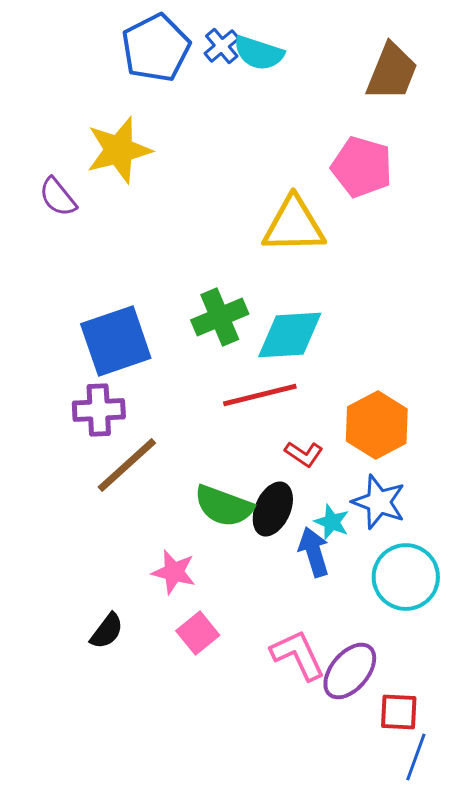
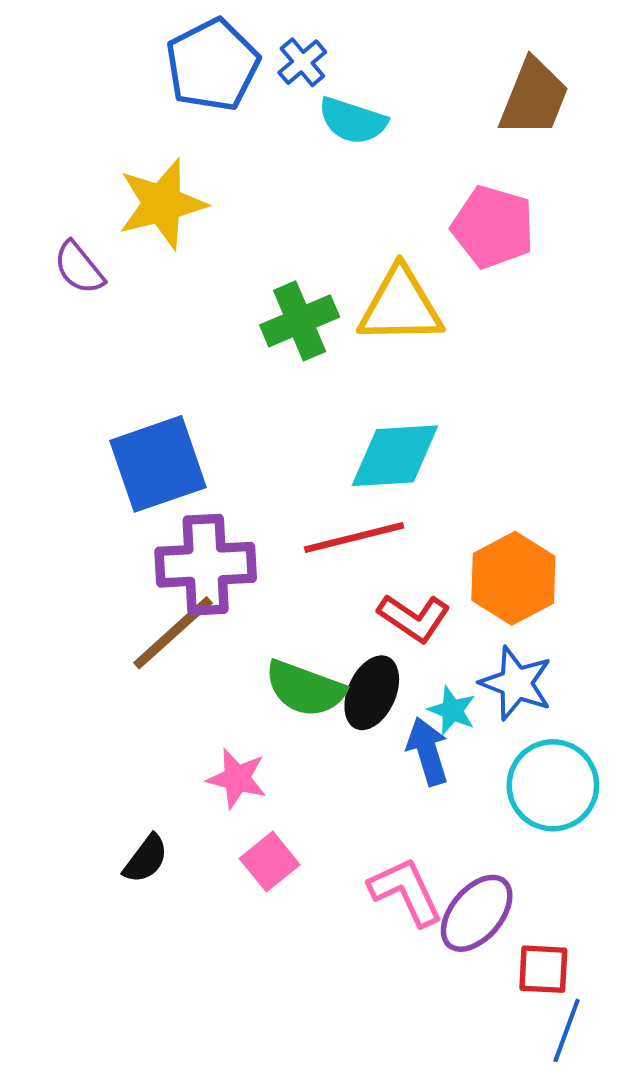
cyan semicircle: (259, 53) -> (353, 121), moved
green cross: (220, 317) -> (300, 321), moved
purple cross: (99, 410) -> (206, 565), moved, size x1.4
red L-shape: (304, 454) -> (414, 618), size x1.4

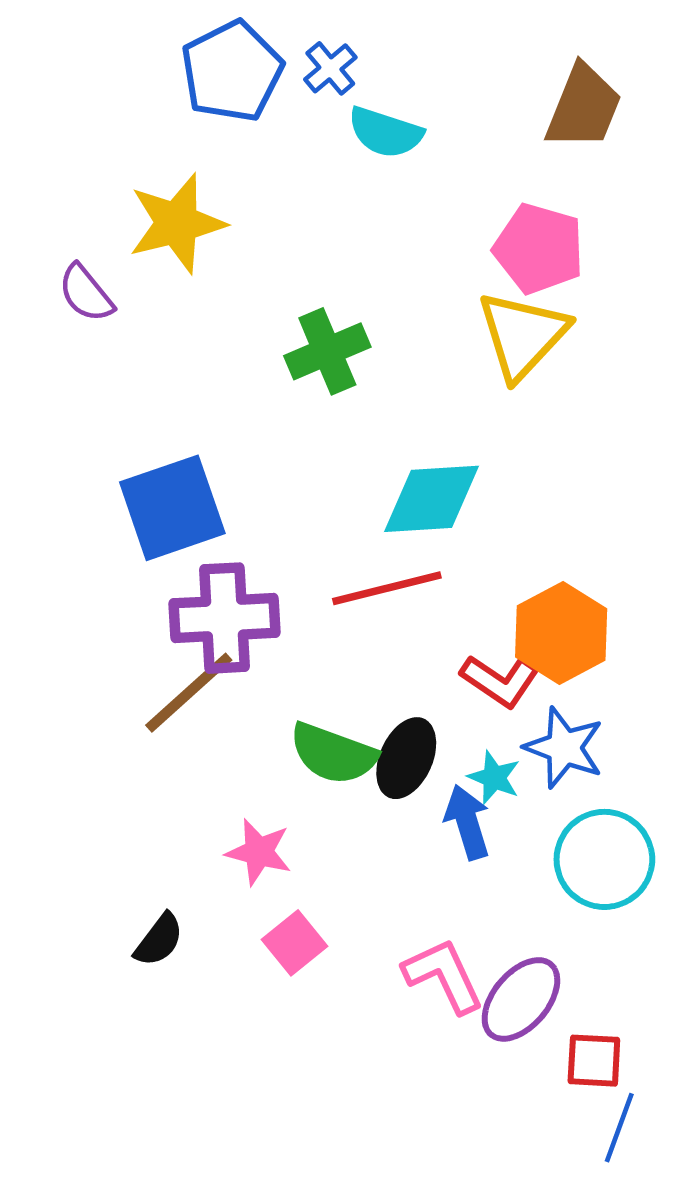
yellow triangle: (400, 306) -> (522, 335), moved, turned -46
red L-shape: (414, 618) -> (500, 681), moved

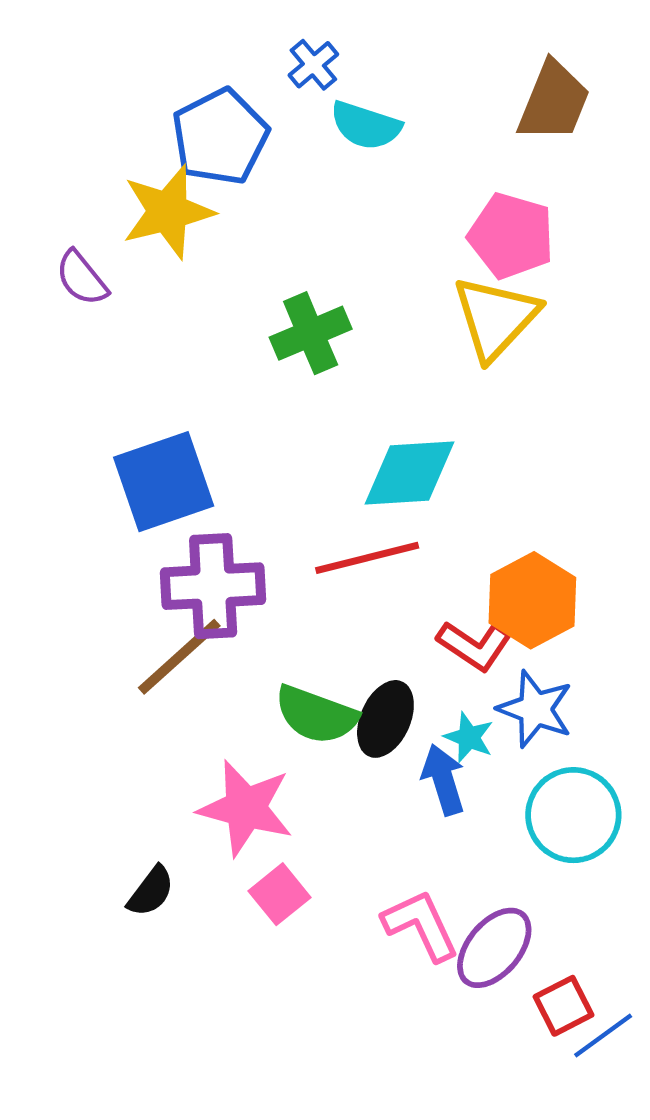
blue pentagon: (232, 71) -> (220, 137), moved
pink star: (259, 852) -> (246, 808), size x1.5
red square: (594, 1061) -> (564, 1006), turned -30
blue line: (619, 1128) -> (603, 1035), moved, turned 34

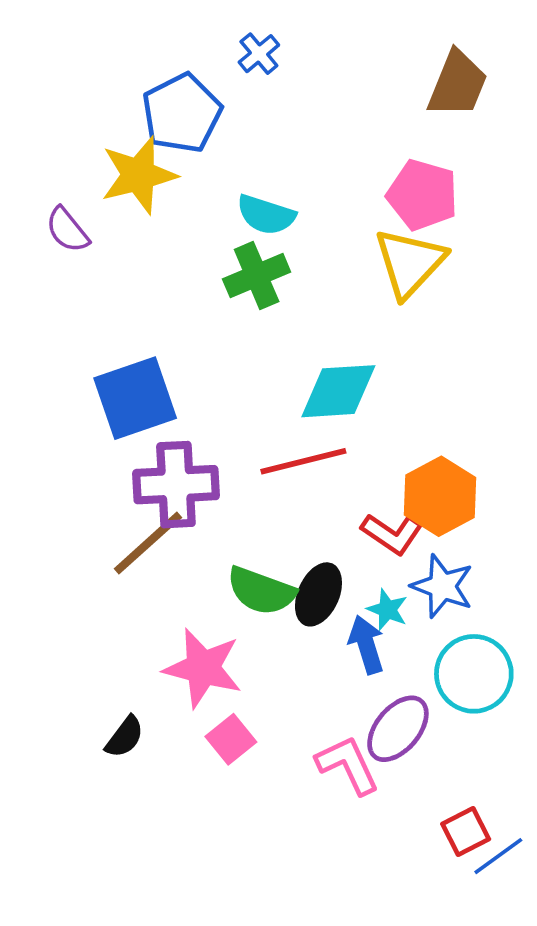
cyan semicircle: (366, 126) -> (266, 215), moved
purple ellipse: (494, 948) -> (398, 729), moved

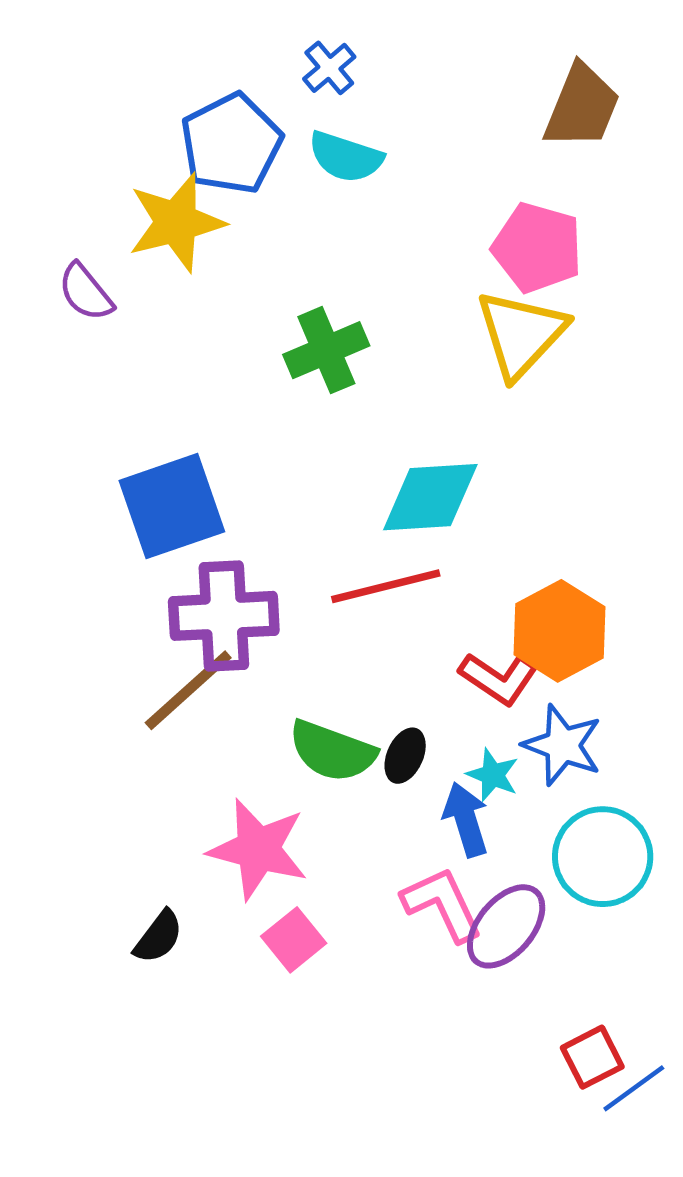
cyan semicircle: (266, 215) -> (346, 157), moved
black ellipse: (318, 594) -> (405, 756), size x0.7
pink L-shape: (348, 765) -> (442, 904), moved

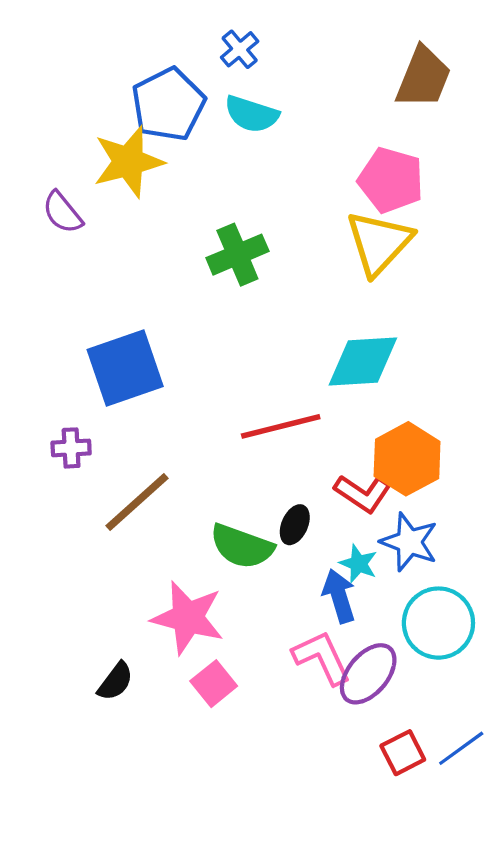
cyan diamond: (430, 497) -> (363, 362), moved
purple cross: (224, 616) -> (71, 448), moved, size x0.5
black ellipse: (405, 756) -> (295, 525), moved
red square: (592, 1057) -> (403, 753), moved
blue line: (634, 1088) -> (461, 748), moved

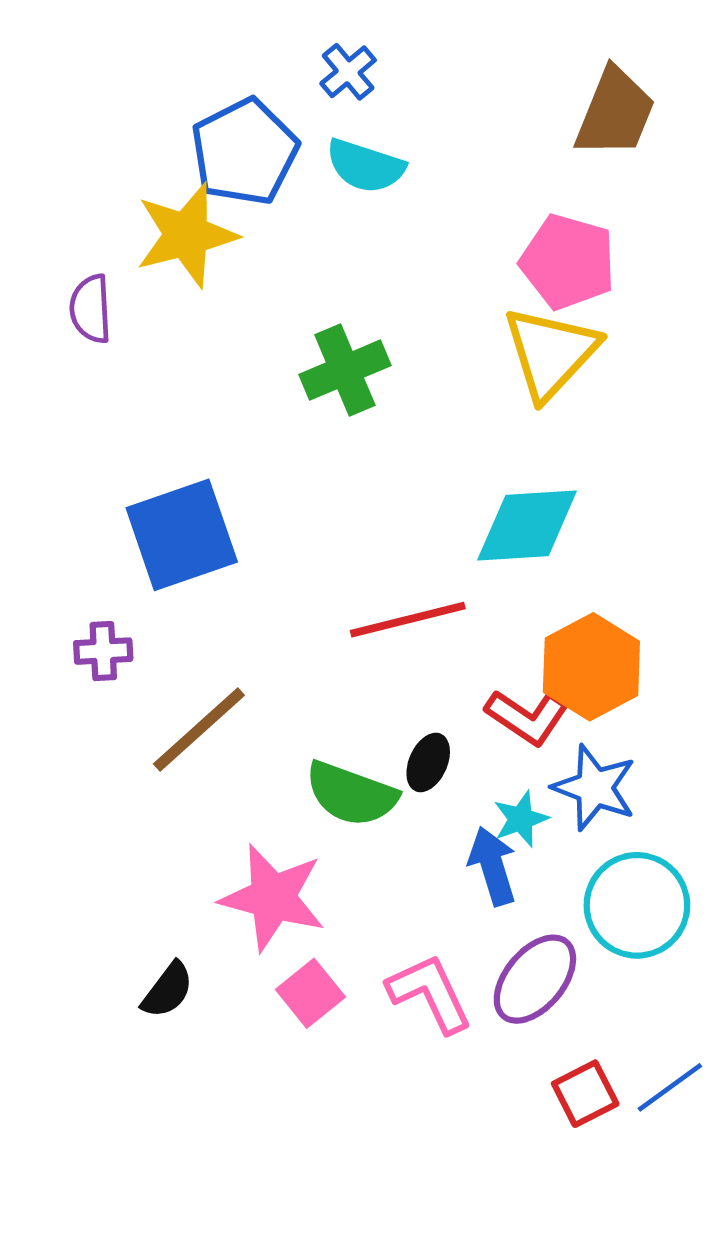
purple semicircle: (62, 212) -> (91, 309), turned 36
cyan star: (358, 564) -> (521, 819), turned 30
pink L-shape: (322, 658) -> (430, 993), moved

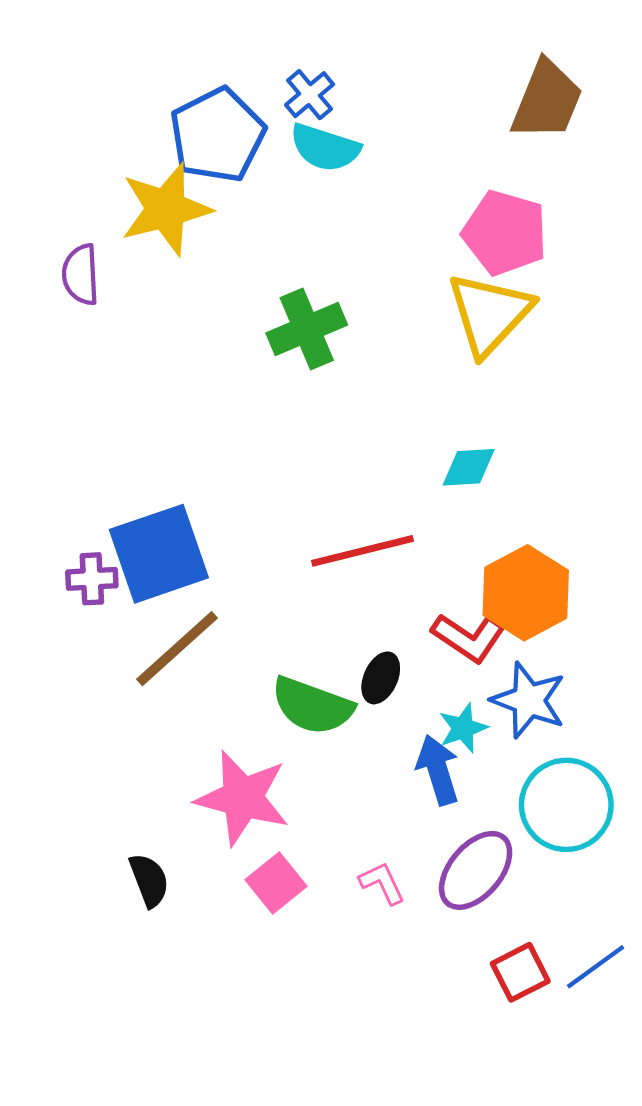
blue cross: (348, 72) -> (310, 95), moved
cyan diamond: (527, 525) -> (469, 467), size x0.6
blue square: (182, 535) -> (159, 554), moved
black semicircle: (168, 990) -> (149, 880), turned -58
pink L-shape: (430, 993) -> (382, 883), size x0.6

